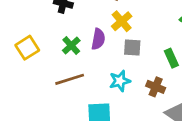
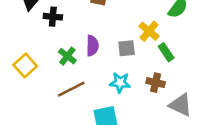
yellow cross: (122, 21) -> (149, 31), moved
cyan star: (120, 81) -> (120, 83), turned 30

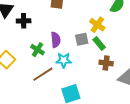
green rectangle: (166, 52) -> (99, 44), moved
cyan star: (120, 83) -> (64, 60), moved

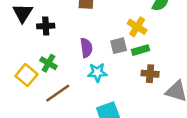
green rectangle: (99, 44) -> (140, 50), turned -64
green cross: (37, 50) -> (48, 63), moved
brown line: (43, 74) -> (58, 93), moved

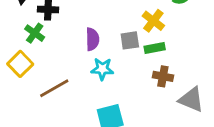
green cross: (48, 63) -> (35, 33), moved

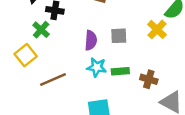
yellow cross: (153, 21) -> (157, 29), moved
gray square: (130, 40) -> (119, 36), moved
green rectangle: (155, 48) -> (120, 71), moved

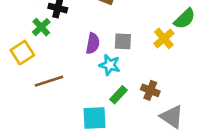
cyan star: (97, 67) -> (110, 65), moved
green rectangle: (120, 71) -> (118, 95), moved, turned -48

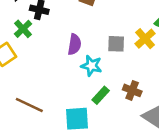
gray square: (123, 41) -> (116, 44), moved
brown line: (49, 81) -> (29, 105), moved, turned 44

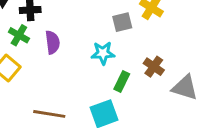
purple semicircle: (74, 44) -> (53, 42), moved
brown cross: (132, 90) -> (154, 67), turned 30

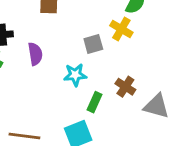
purple semicircle: (53, 42) -> (35, 54), moved

